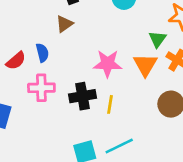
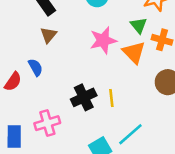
pink star: (108, 64) -> (103, 40), moved
pink cross: (41, 88) -> (47, 123), moved

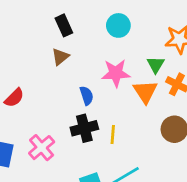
blue semicircle: (35, 67) -> (87, 96), moved
pink cross: (47, 123) -> (42, 148), turned -35

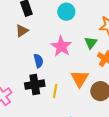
pink star: (116, 73) -> (61, 46), turned 30
orange triangle: (145, 92) -> (80, 79), moved

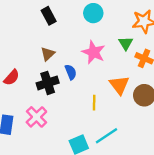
brown triangle: (22, 31) -> (48, 54), moved
black cross: (35, 85) -> (48, 83), moved

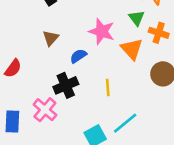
blue semicircle: (71, 72) -> (78, 56), turned -96
black cross: (48, 83) -> (66, 85), moved
orange triangle: (119, 85) -> (132, 49), moved

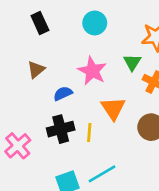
orange triangle: (132, 49) -> (113, 108), moved
black cross: (66, 85) -> (61, 129), moved

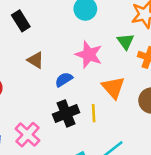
black rectangle: (40, 23) -> (21, 21), moved
brown triangle: (36, 70) -> (35, 60), turned -42

